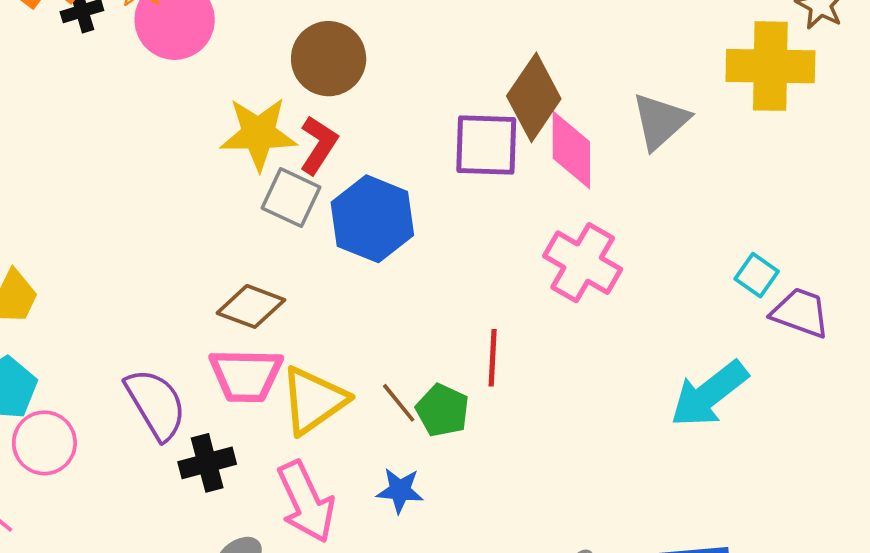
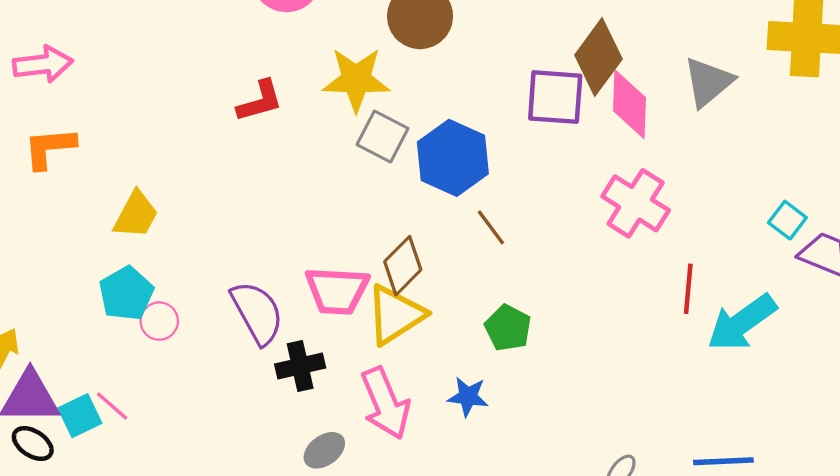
red L-shape: (319, 145) -> (260, 101), moved, turned 39
brown diamond: (251, 306) -> (403, 266), moved, turned -68
red line: (493, 358) -> (688, 289), moved
brown line: (399, 403) -> (491, 227), moved
pink circle: (44, 443) -> (159, 321), moved, size x0.7

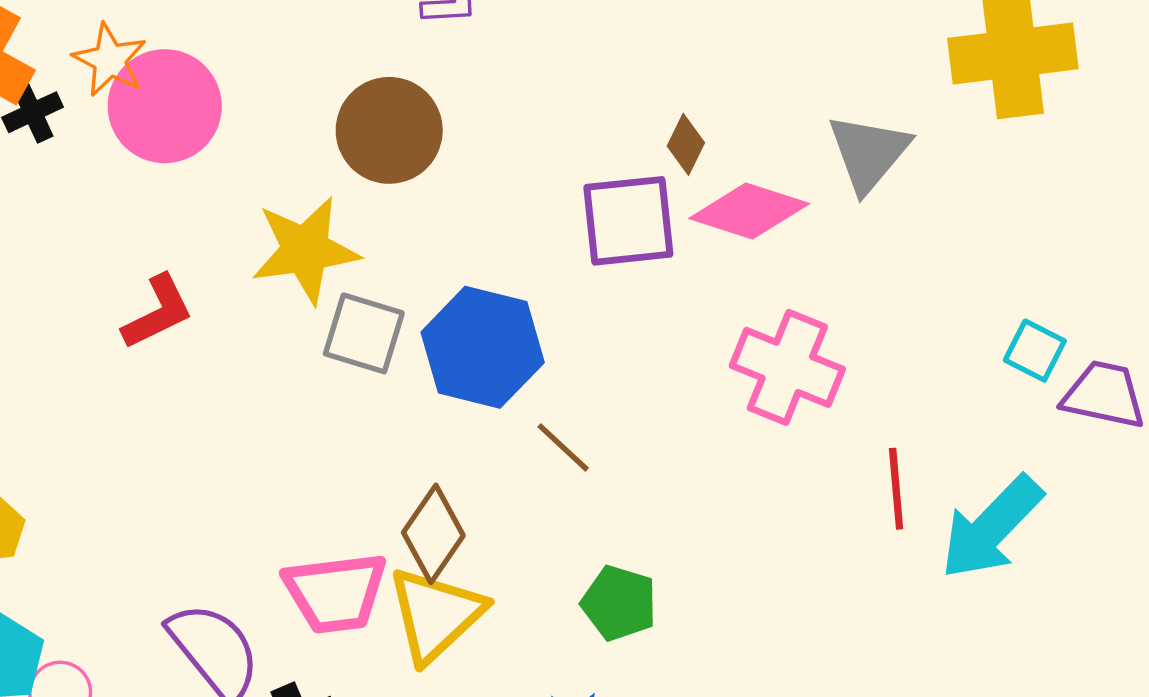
brown diamond: (598, 57) -> (686, 144), size x0.5
pink diamond: (630, 104) -> (749, 211), turned -64

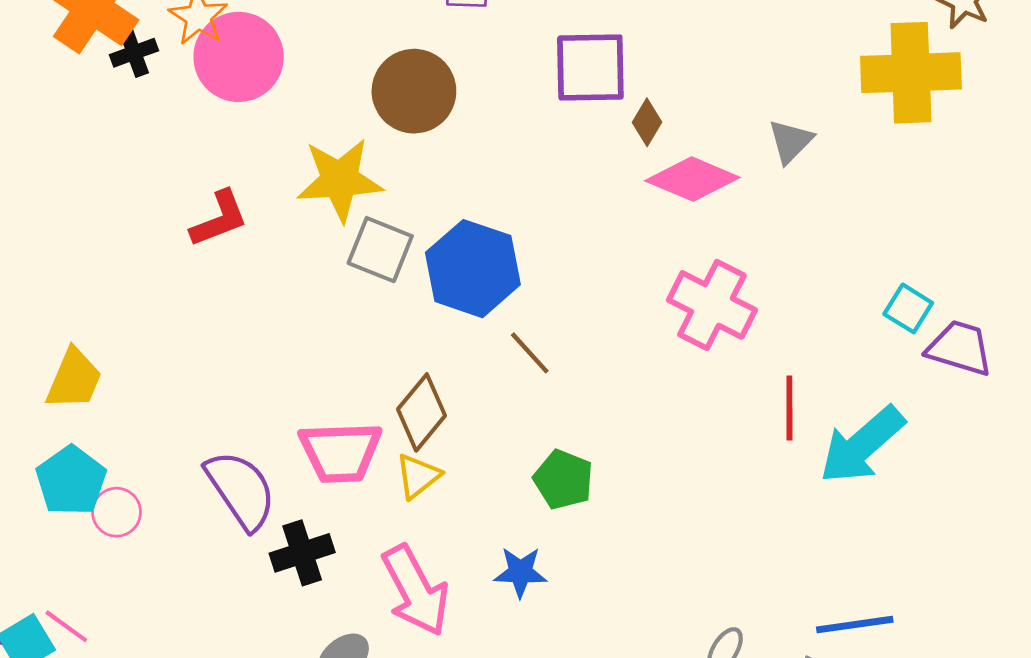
gray triangle: (869, 153) -> (791, 141), size x0.7
purple square: (628, 221) -> (590, 67), moved
yellow triangle: (436, 615) -> (418, 476), size x0.6

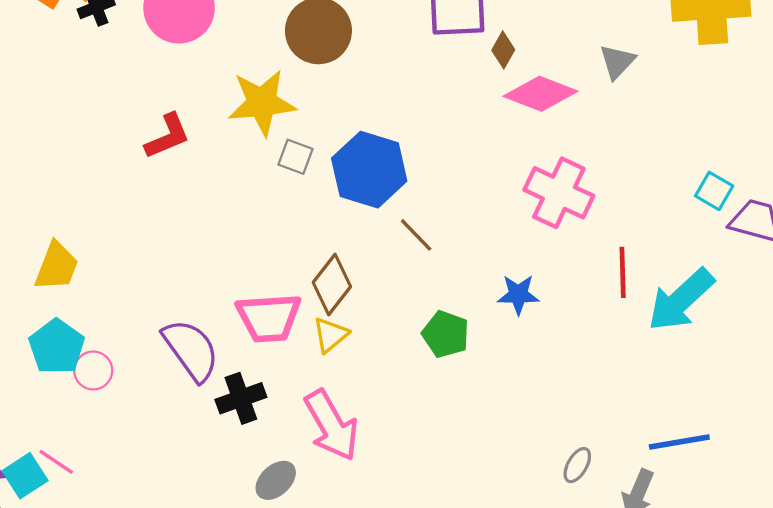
gray square: (380, 250) -> (295, 157), size x0.7
blue star: (520, 572) -> (518, 295), moved

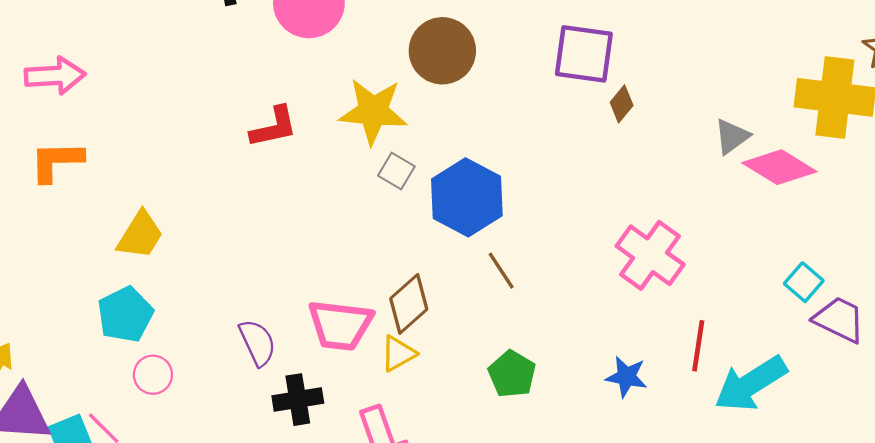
pink diamond: (541, 94) -> (779, 167), moved
blue star: (518, 295) -> (626, 377), moved
purple semicircle: (191, 350) -> (257, 343), size x0.7
pink circle: (93, 370) -> (153, 375), moved

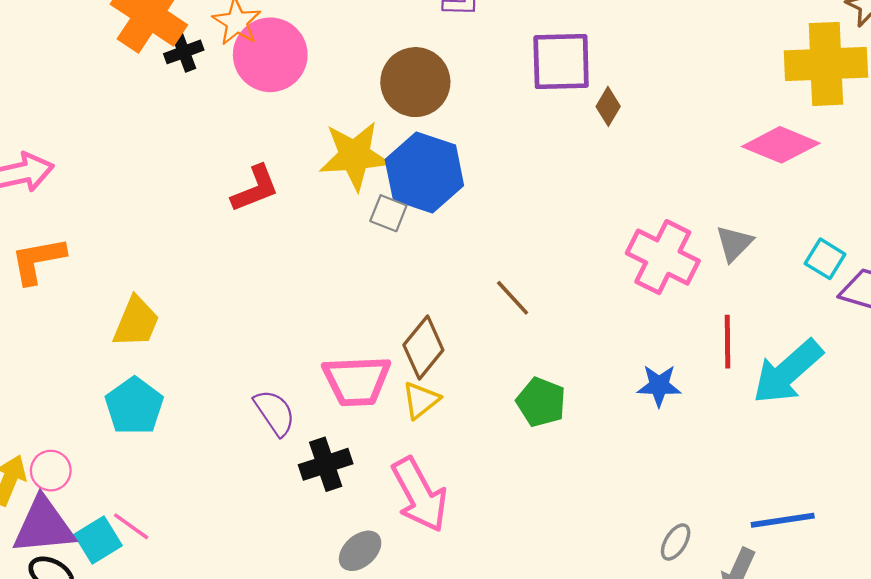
gray triangle: (732, 136) -> (734, 243), moved
blue hexagon: (467, 197) -> (424, 172), moved
pink circle: (153, 375) -> (51, 471), moved

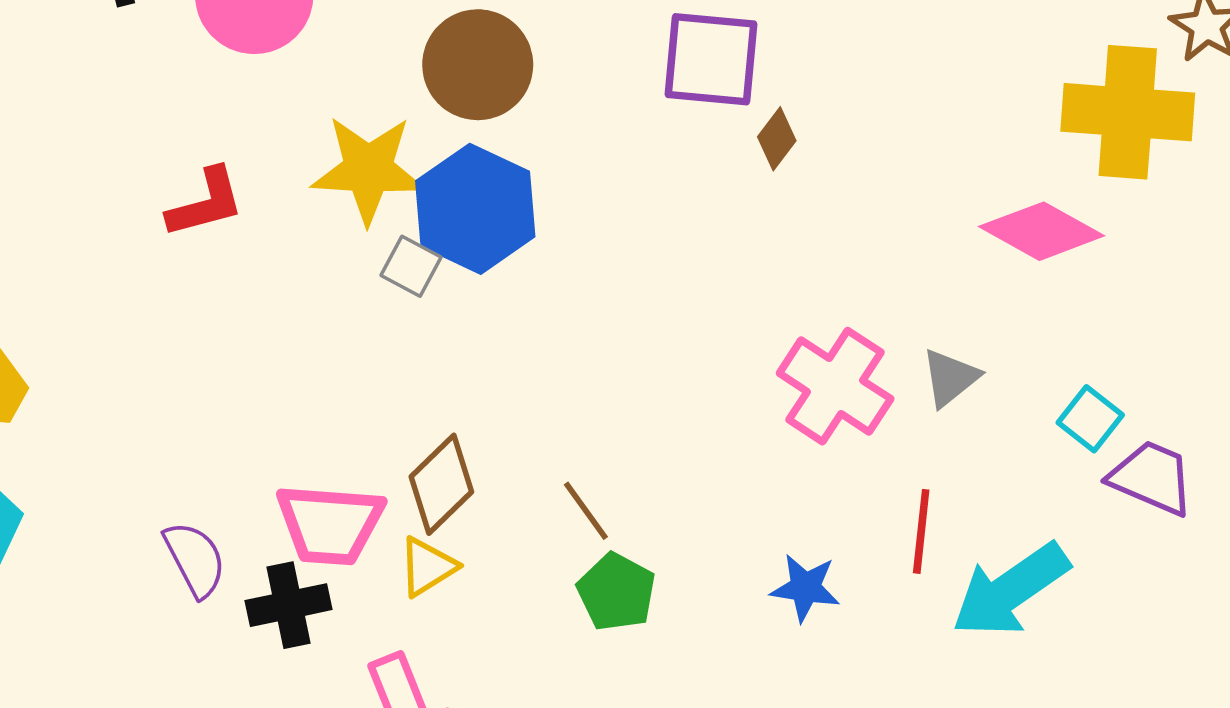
brown line: (513, 298) -> (586, 511), moved
black cross: (326, 464) -> (288, 605), moved

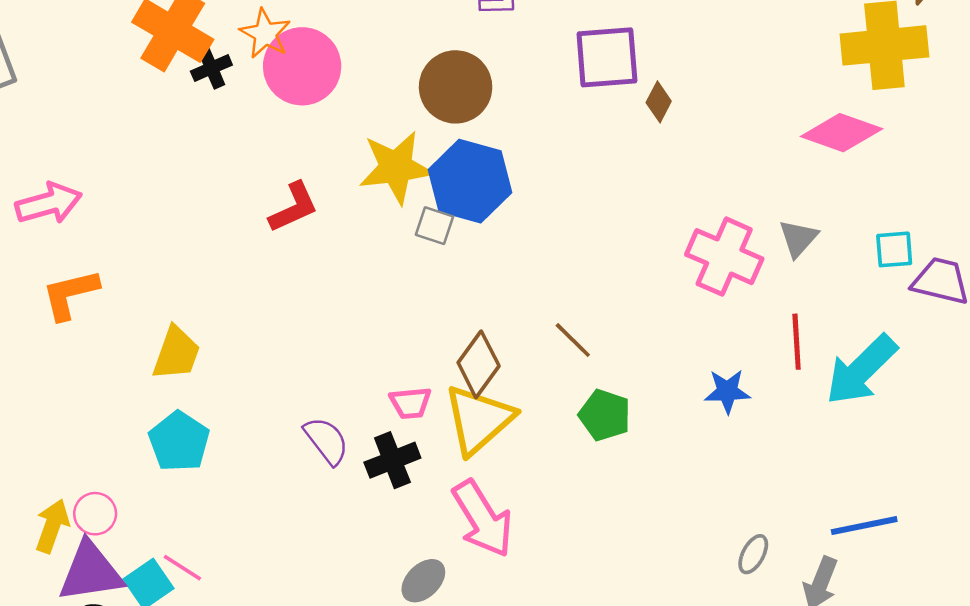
cyan square: (1090, 419) -> (894, 249), turned -33
brown line: (586, 511) -> (573, 340), moved
pink trapezoid: (330, 524) -> (410, 403), size x0.6
yellow triangle: (427, 567) -> (479, 420), size x1.8

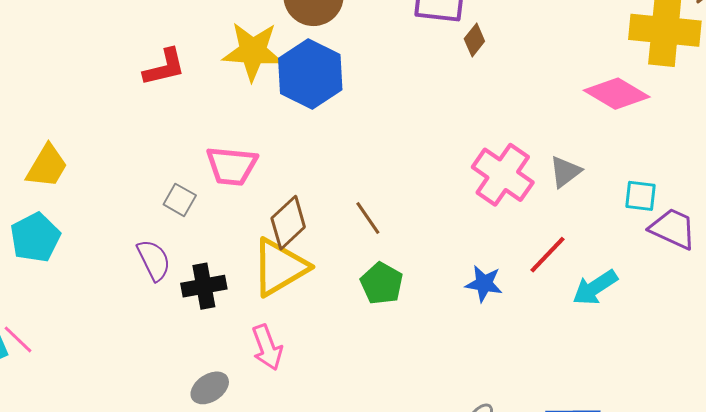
gray square: (435, 226) -> (180, 200), moved
red line: (797, 342) -> (547, 255), turned 36
cyan arrow: (861, 370) -> (595, 288), size x0.7
pink trapezoid: (410, 403) -> (232, 166), moved, size x1.5
pink arrow: (483, 519) -> (267, 347), size x0.7

